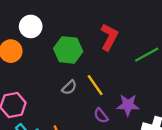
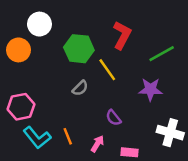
yellow line: (95, 85) -> (107, 70), moved
purple star: (128, 105) -> (150, 89), moved

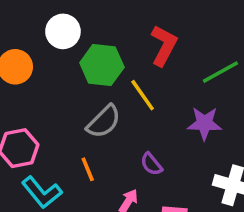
white circle: (39, 24) -> (63, 31), moved
gray semicircle: (80, 88) -> (104, 122), size x1.5
orange line: (68, 136) -> (88, 169), moved

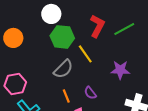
white circle: (63, 31) -> (51, 14), moved
green line: (220, 72) -> (124, 29), moved
orange line: (88, 169) -> (66, 96), moved

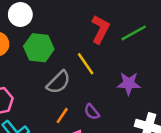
white circle: (51, 14) -> (20, 15), moved
green hexagon: (62, 37) -> (39, 48), moved
orange line: (66, 96) -> (62, 116), turned 56

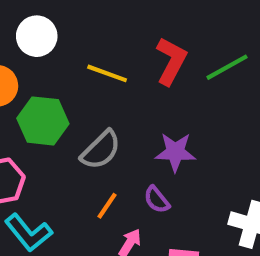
green hexagon: (39, 48) -> (43, 121), moved
yellow line: (86, 64) -> (107, 73), moved, turned -35
purple star: (129, 83) -> (175, 152), moved

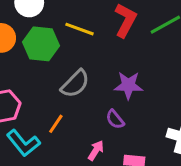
green hexagon: (43, 121) -> (41, 44), moved
orange line: (107, 206) -> (56, 124), moved

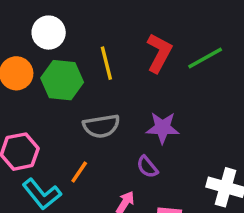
yellow line: (80, 29) -> (106, 63), turned 56
gray semicircle: (75, 84) -> (101, 126), turned 36

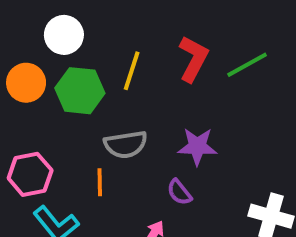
yellow line: (106, 63) -> (132, 71), turned 32
orange line: (79, 172) -> (100, 182), moved, turned -35

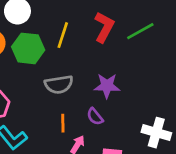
orange line: (100, 182) -> (63, 123), moved

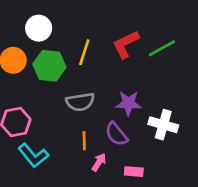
red L-shape: (104, 27) -> (126, 44), turned -144
purple semicircle: (95, 117) -> (116, 134), size x1.4
white cross: (156, 133) -> (163, 125), moved

